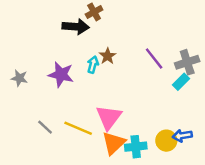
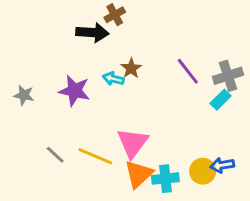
cyan arrow: (93, 65) -> (113, 79), turned -91

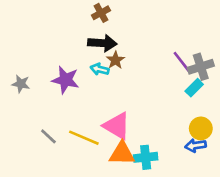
black arrow: (92, 33) -> (102, 43), moved
purple line: (188, 71) -> (182, 63), moved
pink triangle: (133, 143) -> (117, 126), turned -36
yellow circle: (203, 171) -> (201, 128), moved
orange triangle: (139, 174) -> (122, 153), turned 44

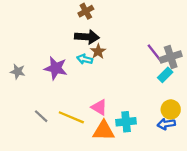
pink triangle: (117, 126) -> (99, 107), size x0.7
cyan cross: (146, 157) -> (126, 122), moved

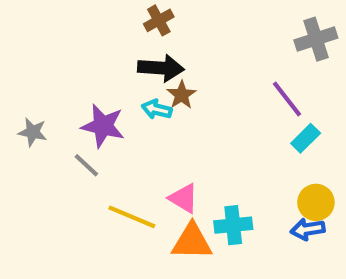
gray cross: (171, 57) -> (316, 39), moved
gray line: (41, 116) -> (86, 165), moved

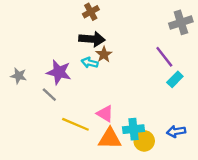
yellow circle: (316, 202) -> (144, 141), moved

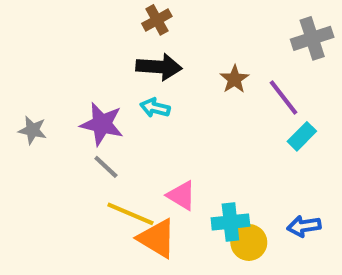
brown star: (104, 54) -> (235, 79), moved
gray line: (49, 95) -> (106, 167), moved
orange triangle: (110, 139) -> (157, 238), moved, turned 30

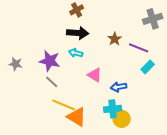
purple line: (283, 98) -> (139, 48), turned -30
pink triangle: (181, 195) -> (95, 75), moved
blue arrow: (304, 226) -> (119, 87), moved

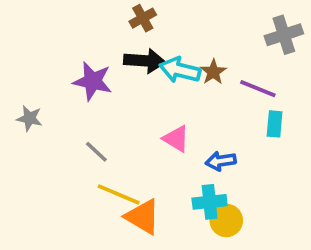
cyan arrow: (76, 53) -> (180, 70), moved, size x1.5
purple star: (50, 61) -> (93, 81), moved
cyan rectangle: (148, 67) -> (275, 124), turned -40

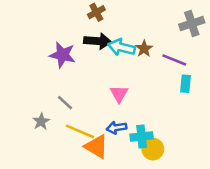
gray star: (29, 118) -> (41, 121), moved, turned 30
pink triangle: (176, 139) -> (119, 94), turned 30
blue arrow: (221, 161) -> (116, 128), moved

